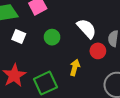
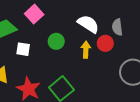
yellow arrow: (75, 67) -> (86, 50), moved

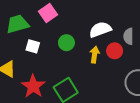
white semicircle: (88, 24) -> (100, 30), turned -60

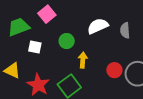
red circle: (115, 51) -> (114, 70), moved
yellow arrow: (95, 55) -> (83, 60), moved

